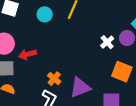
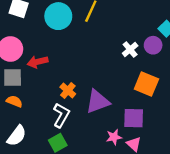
cyan circle: (45, 14) -> (58, 16), size x1.5

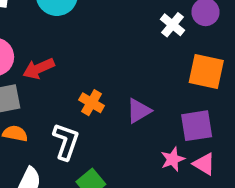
purple triangle: (98, 101) -> (139, 111), size x0.7
white L-shape: (61, 115) -> (66, 141), moved

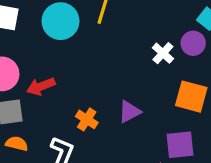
purple triangle: (139, 111) -> (129, 112), moved

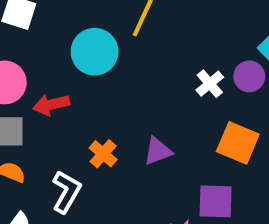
cyan circle: (61, 21) -> (95, 52), moved

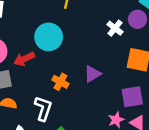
cyan circle: (95, 52) -> (49, 37), moved

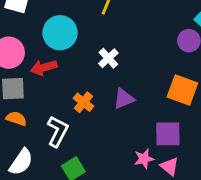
white cross: (115, 28) -> (108, 58), moved
cyan circle: (49, 37) -> (60, 33), moved

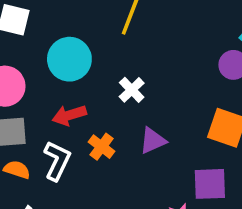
red arrow: (44, 68) -> (69, 115), moved
white L-shape: (58, 131) -> (57, 161), moved

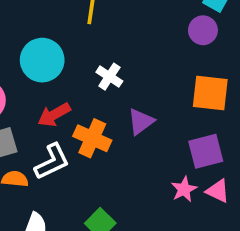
orange cross: (102, 147) -> (92, 138), size x1.4
white L-shape: (57, 161) -> (52, 162), turned 51

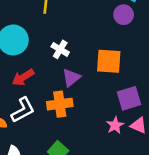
orange square: (210, 93) -> (109, 61), moved
purple triangle: (141, 121) -> (71, 78), moved
orange cross: (92, 138) -> (60, 104), moved, turned -30

